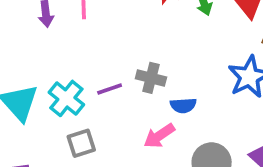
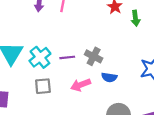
pink arrow: (159, 136) -> (81, 85), moved

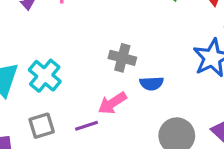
purple line: (67, 57) -> (87, 126), moved
gray square: (43, 86) -> (42, 126), moved

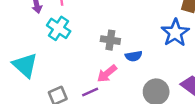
cyan cross: (45, 76) -> (59, 28), moved

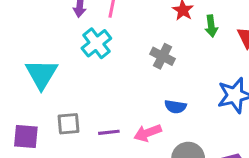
gray cross: (110, 40) -> (163, 56), moved
pink arrow: (107, 74) -> (148, 133), moved

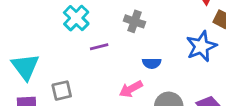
cyan triangle: (41, 74) -> (25, 67), moved
purple line: (109, 132) -> (99, 47), moved

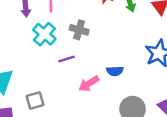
gray cross: (134, 21) -> (79, 30), moved
pink arrow: (131, 89) -> (89, 84), moved

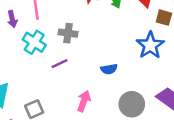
pink arrow: (89, 84) -> (84, 101), moved, turned 150

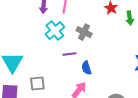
blue semicircle: (109, 69) -> (86, 68), moved, turned 64

